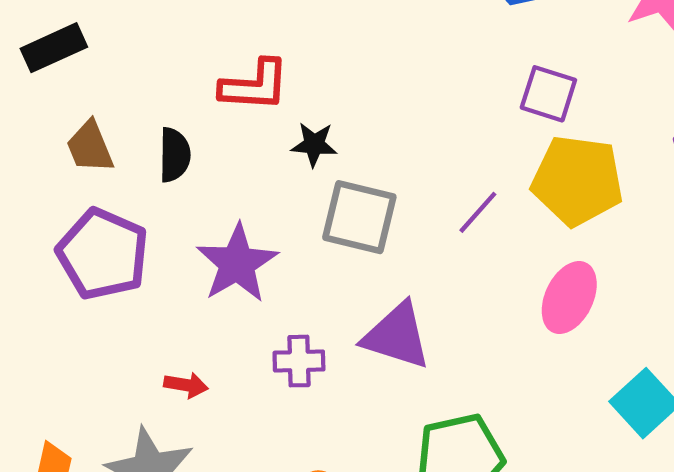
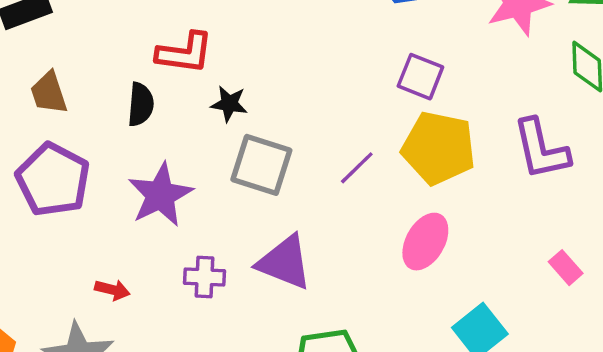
black semicircle: (175, 155) -> (141, 104), moved

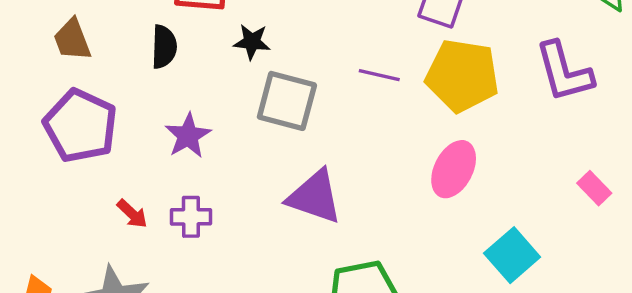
purple line: (357, 168) -> (379, 75), moved, turned 60
purple star: (160, 195) -> (188, 136), size x0.7
purple cross: (204, 277) -> (191, 217), moved
red arrow: (112, 290) -> (132, 214), moved, turned 32

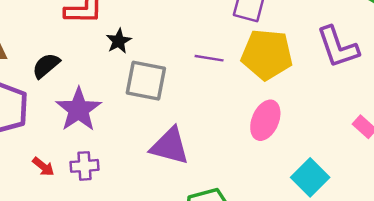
black star: (252, 42) -> (119, 41), turned -30
black semicircle: (164, 47) -> (46, 66), moved, turned -128
purple star: (188, 136) -> (79, 110), size x1.4

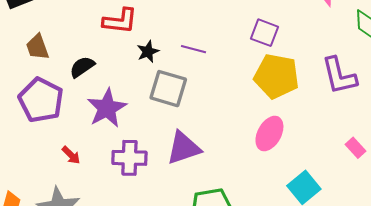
purple line: (209, 58) -> (193, 49), moved
purple triangle: (170, 146) -> (184, 148), turned -39
purple cross: (84, 166) -> (129, 158), moved, size x1.4

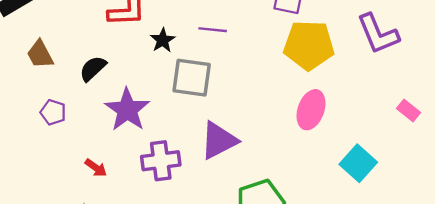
purple pentagon: (41, 100) -> (53, 112), size x0.5

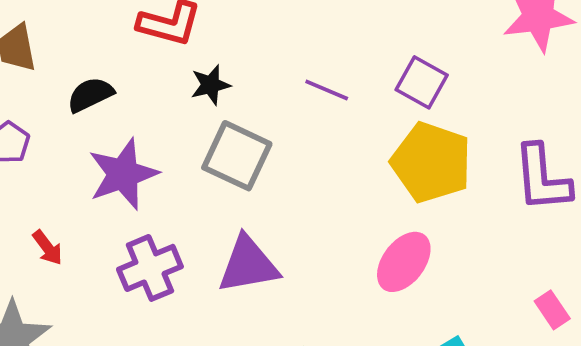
purple line: (213, 30) -> (327, 90), moved
purple cross: (161, 161) -> (150, 268), turned -33

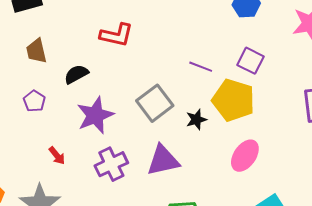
black star: (211, 85) -> (196, 120), moved
gray square: (237, 156) -> (155, 103), turned 30
yellow pentagon: (431, 162) -> (233, 100), moved

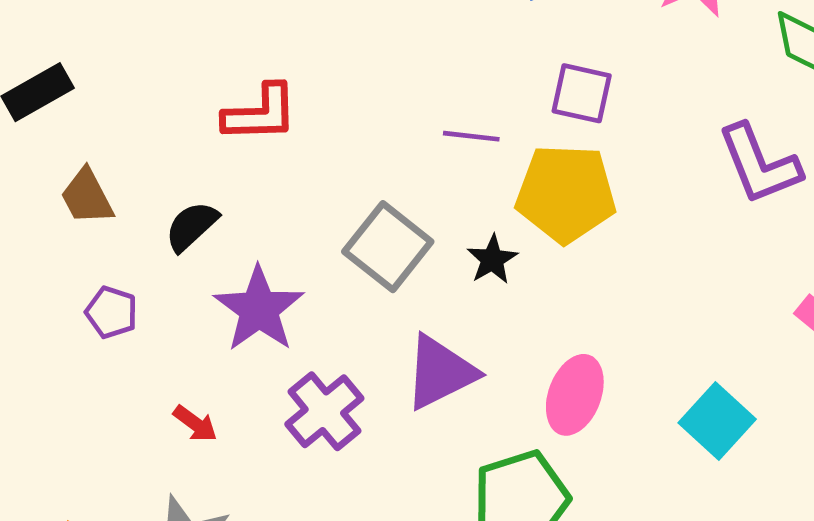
pink ellipse: (245, 156) -> (575, 395), moved

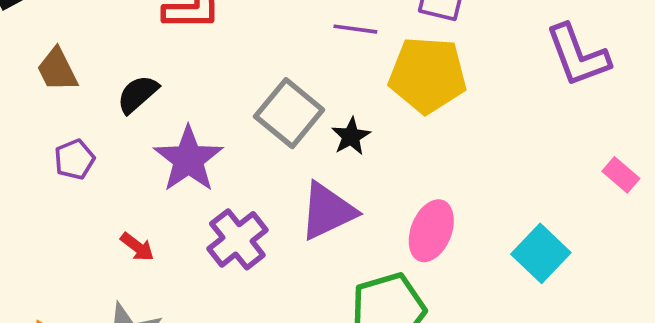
black star: (492, 259) -> (351, 136), moved
purple pentagon: (112, 312) -> (74, 159), turned 30

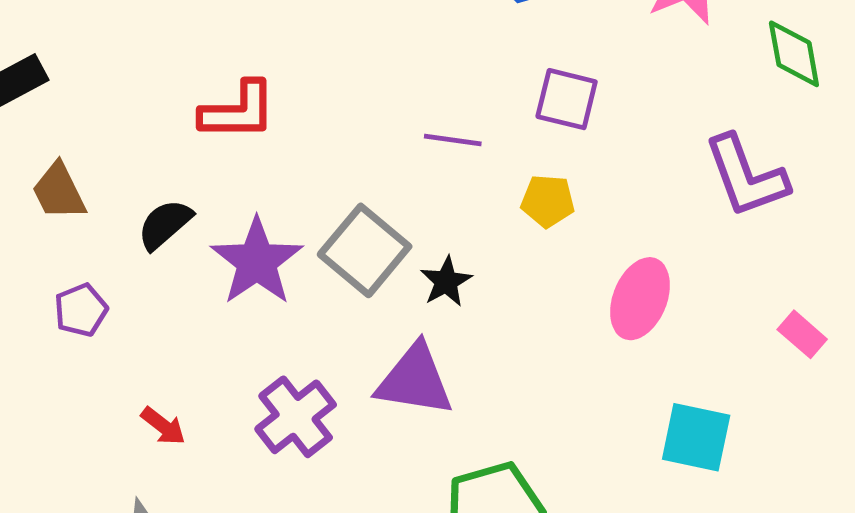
yellow pentagon: (428, 75) -> (548, 201), size x0.5
purple star: (188, 159) -> (257, 261), moved
purple triangle: (328, 211) -> (415, 380), turned 34
pink ellipse: (431, 231) -> (640, 299), moved
cyan square: (541, 253) -> (696, 437), turned -32

